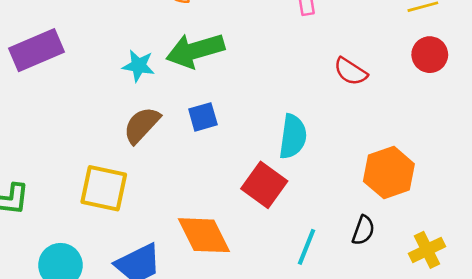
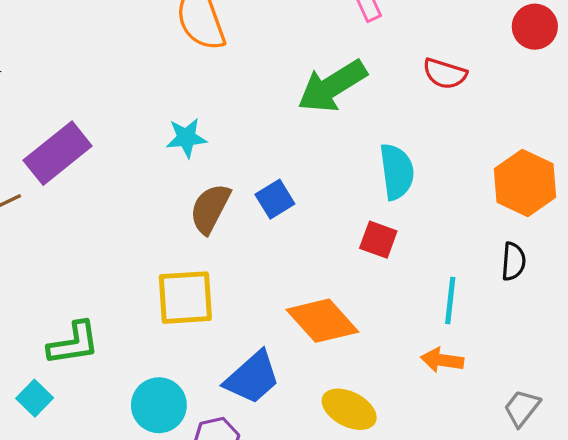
green arrow: (195, 50) -> (332, 86), moved
blue square: (203, 117) -> (275, 199), moved
red square: (264, 185) -> (378, 240), size x0.7

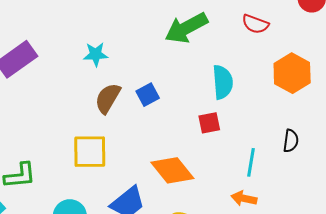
orange hexagon: (525, 183) -> (292, 73), moved
red square: (378, 240) -> (209, 123), turned -35

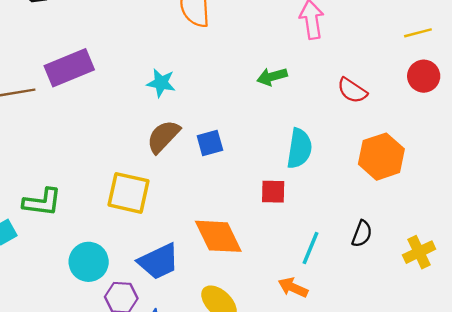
green arrow: (186, 28) -> (272, 77), size x0.6

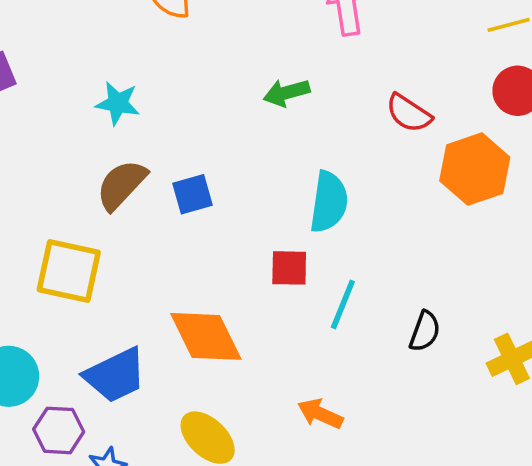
orange hexagon: (381, 157) -> (475, 169), moved
cyan line: (311, 248) -> (343, 304), moved

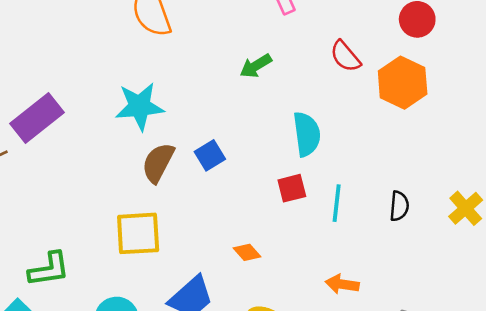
cyan star: (118, 103) -> (140, 106), size x1.5
red semicircle: (409, 113) -> (345, 56), turned 32
orange diamond: (206, 336) -> (247, 252), size x0.5

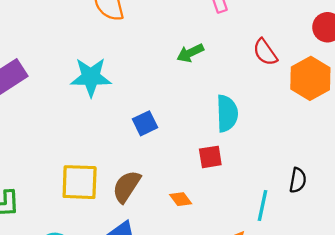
brown semicircle: (158, 163) -> (127, 187), moved
cyan line: (337, 203) -> (263, 205), moved
orange diamond: (247, 252) -> (181, 199), moved

